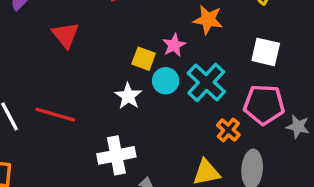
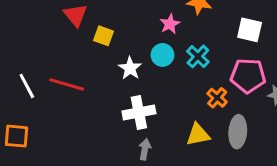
yellow square: (144, 59) -> (104, 36), moved
cyan cross: (206, 82) -> (198, 56), size x0.7
white cross: (116, 155) -> (139, 112), moved

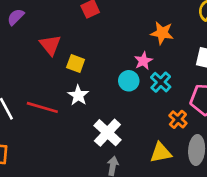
pink star: (170, 24) -> (143, 61), moved
white star: (130, 68) -> (78, 95), moved
white cross: (139, 112) -> (107, 133), turned -36

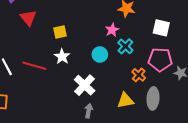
red triangle: (50, 45) -> (28, 18), moved
yellow square: (76, 64) -> (60, 32), turned -32
cyan circle: (129, 81) -> (100, 54), moved

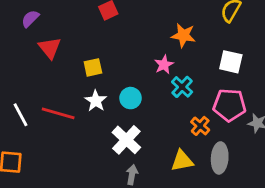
cyan circle: (100, 54) -> (131, 98), moved

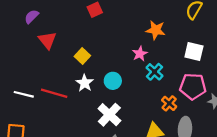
yellow square: (93, 67) -> (82, 56), turned -35
white line: (20, 115) -> (24, 94), turned -48

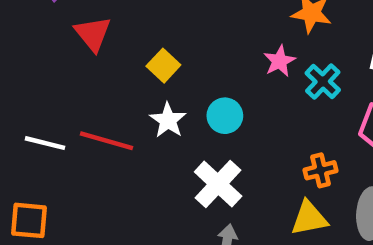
cyan cross: (155, 72) -> (323, 82), moved
orange cross: (169, 103) -> (321, 170), moved, turned 35

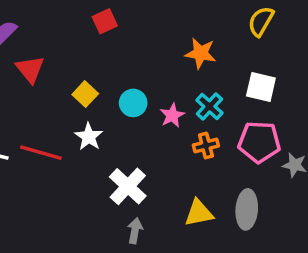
pink star: (280, 61) -> (172, 115), moved
cyan circle: (225, 116) -> (133, 103), moved
orange cross: (321, 170) -> (206, 146), moved

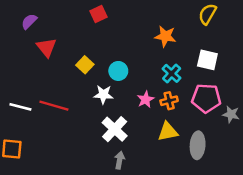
pink star: (172, 115) -> (146, 99), moved
white star: (89, 137) -> (103, 94), moved, turned -30
yellow triangle: (199, 213) -> (168, 132), moved

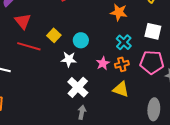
red line: (54, 106) -> (29, 46), moved
yellow triangle: (168, 132) -> (121, 89), turned 30
gray ellipse: (198, 145) -> (154, 109), moved

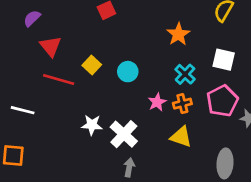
orange star: (119, 12) -> (178, 34), turned 30
white star: (69, 59) -> (92, 125), moved
pink pentagon: (152, 62) -> (222, 101), turned -30

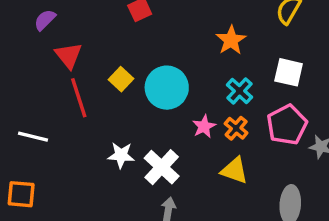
cyan circle: (128, 72) -> (167, 88), size x1.6
red line: (59, 80) -> (79, 98), turned 56
orange cross: (182, 104) -> (236, 128), turned -36

